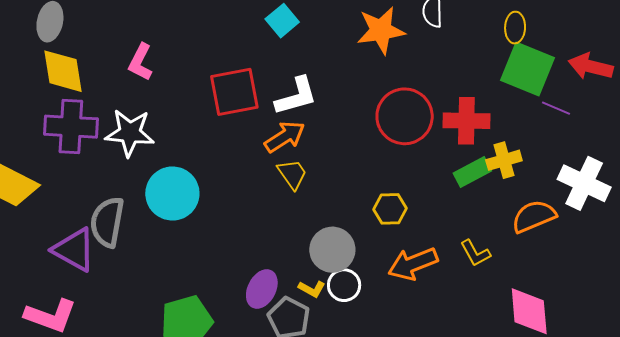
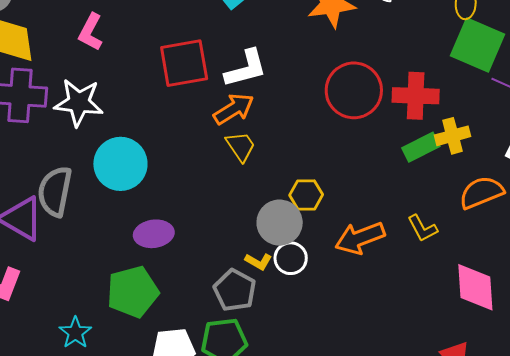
yellow hexagon: (390, 209) -> (306, 195), moved
purple ellipse: (262, 289) -> (154, 234), moved, turned 54

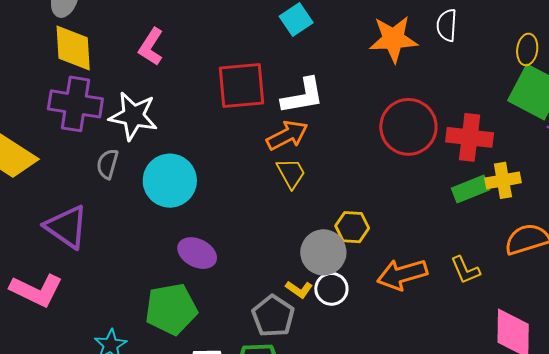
gray semicircle: (55, 191) -> (107, 164), moved, size x0.6
purple ellipse: (154, 234) -> (197, 253), turned 30

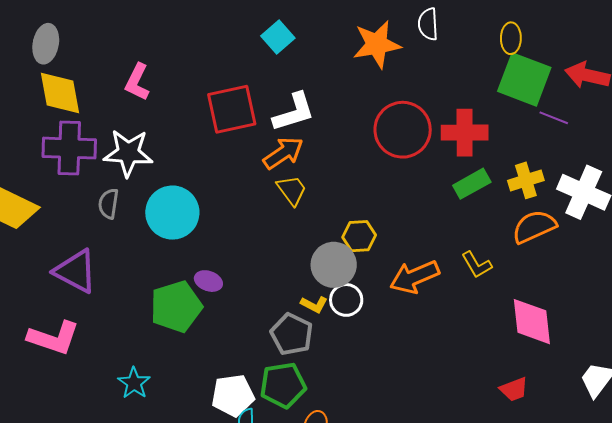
yellow cross: (503, 180) -> (526, 180), moved
purple ellipse: (197, 253) -> (208, 281), size x0.7
green pentagon: (171, 309) -> (176, 307), moved

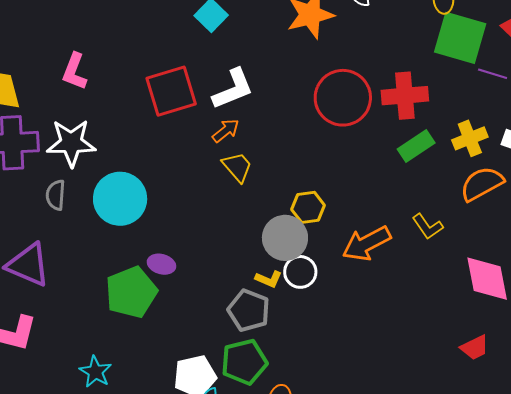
orange arrow: (283, 153) -> (226, 131), size x0.7

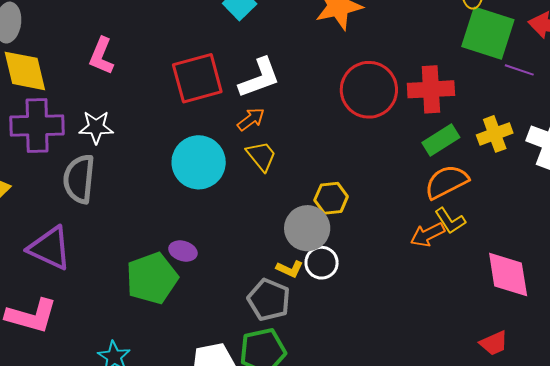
white star: (71, 143) -> (96, 127), size x0.7
orange semicircle: (482, 184) -> (447, 182), moved
gray semicircle: (56, 195) -> (79, 179), size x1.6
cyan circle: (120, 199) -> (199, 162), moved
orange arrow: (367, 243) -> (428, 235), moved, size x0.7

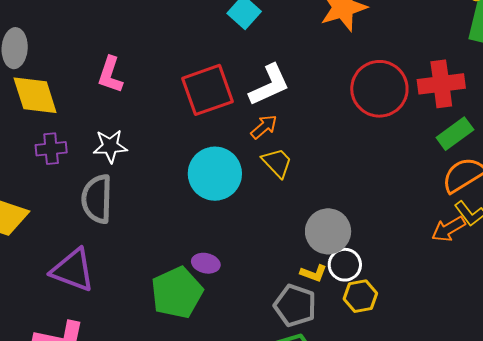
purple cross: (37, 126) -> (51, 149), size x0.6
yellow hexagon: (331, 198) -> (360, 296), moved

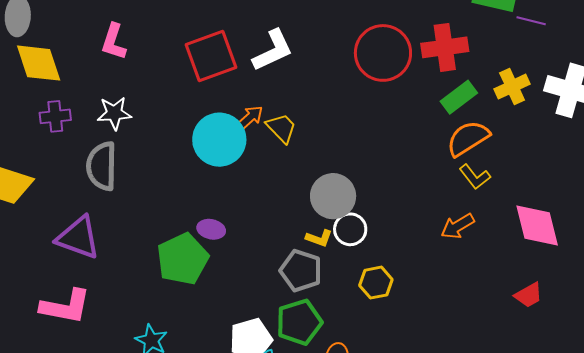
orange arrow: (264, 127) -> (250, 118), moved
orange arrow: (448, 229) -> (458, 226), moved
yellow hexagon: (360, 296) -> (376, 283), moved

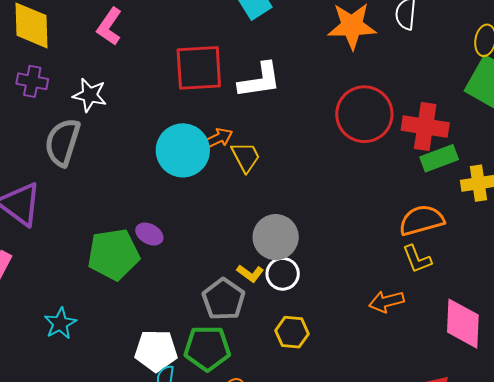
green rectangle: (459, 97) -> (439, 158), moved

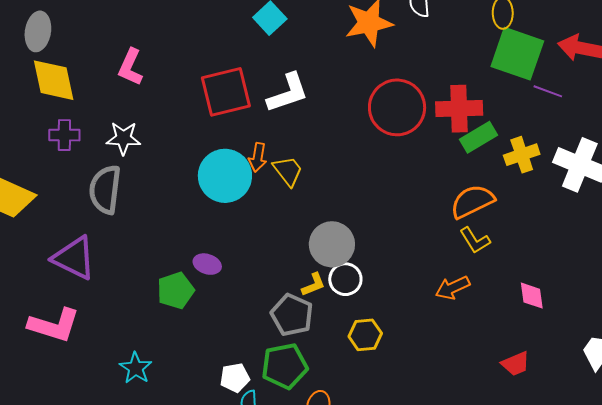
orange arrow: (218, 138) -> (258, 157), turned 136
green pentagon: (114, 254) -> (176, 291), size x0.7
yellow L-shape: (250, 273) -> (313, 285), turned -48
pink diamond: (463, 324) -> (532, 296), size x0.6
white pentagon: (156, 351) -> (235, 378), size x0.7

